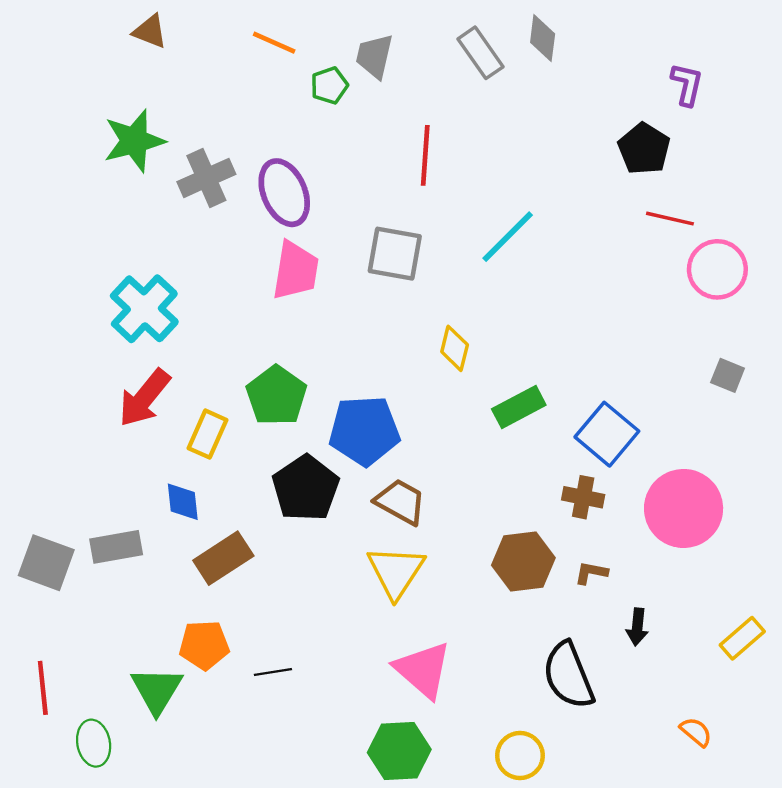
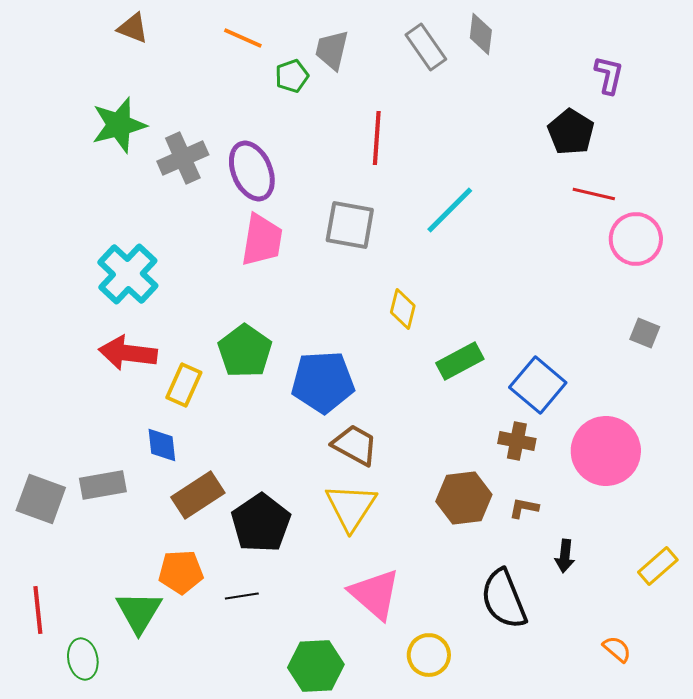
red arrow: (144, 398) -> (128, 353), turned 58
black pentagon: (306, 488) -> (261, 523), moved
green hexagon: (399, 751) -> (316, 666), moved
yellow circle: (520, 756) -> (429, 655), moved

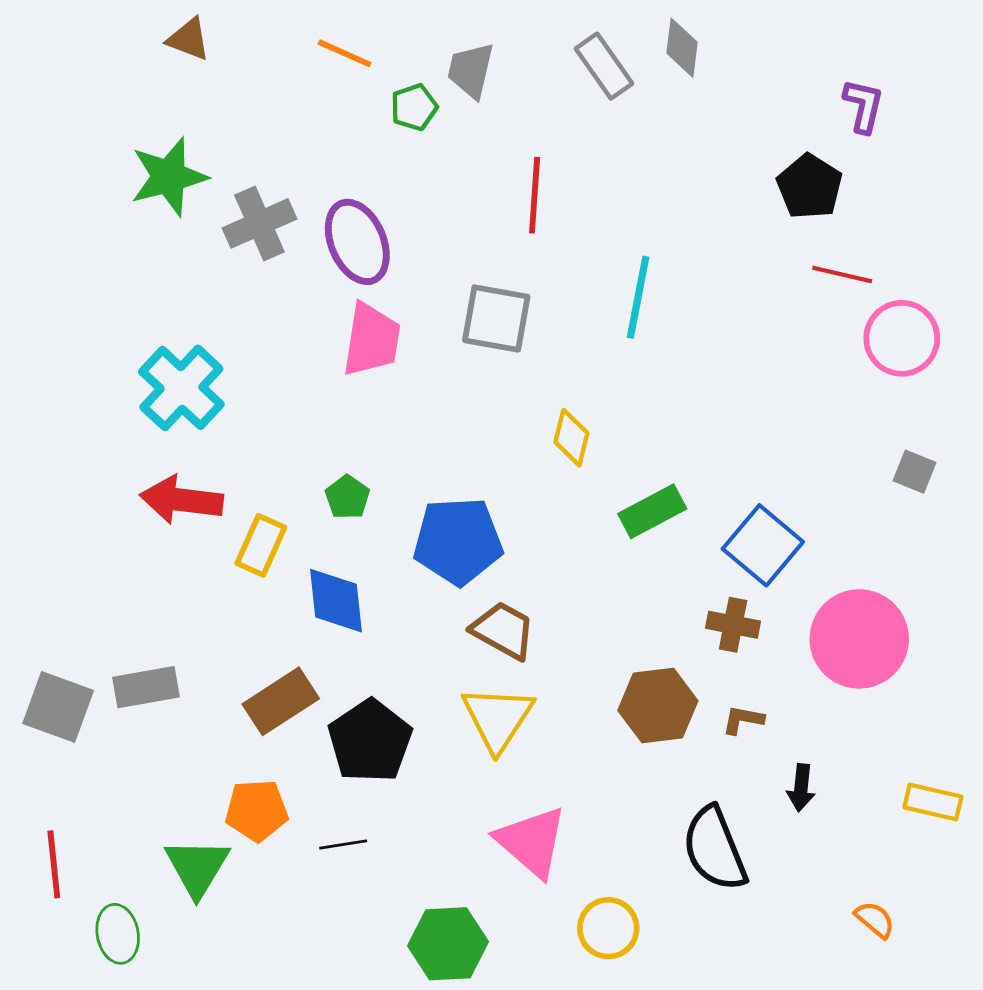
cyan line: (450, 210) -> (638, 297), turned -34
green pentagon: (245, 351) -> (347, 497), size x0.6
blue diamond: (162, 445) -> (336, 601), moved, size x1.4
yellow rectangle: (658, 566) -> (933, 802), turned 54

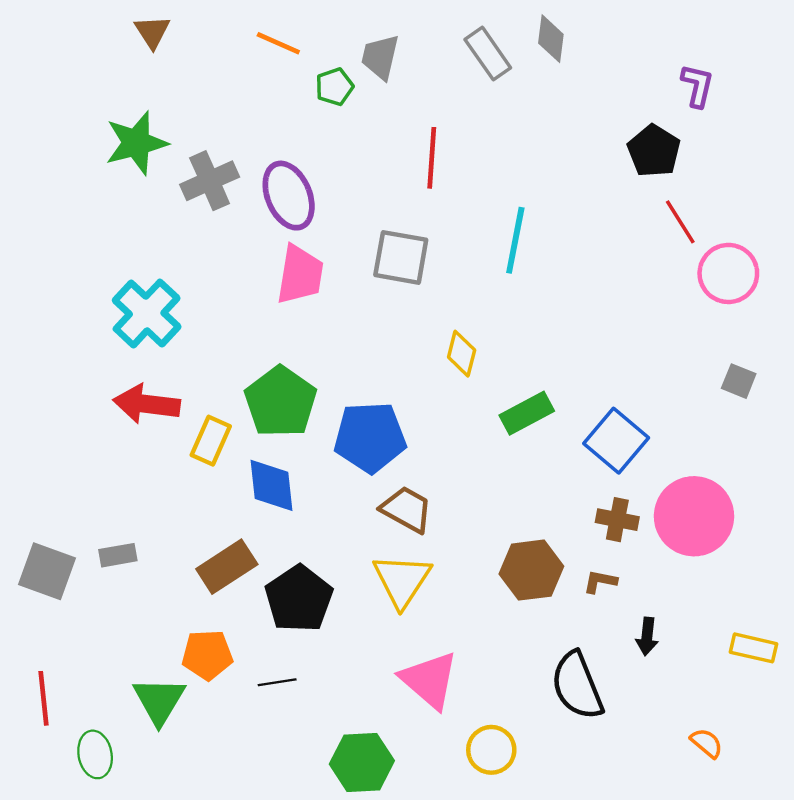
brown triangle: (189, 39) -> (152, 32), turned 36
red line: (842, 275) -> (680, 222), turned 45
green pentagon: (347, 497) -> (281, 402), size x2.0
brown cross: (733, 625) -> (617, 520), moved
gray rectangle: (146, 687) -> (118, 555), size x0.7

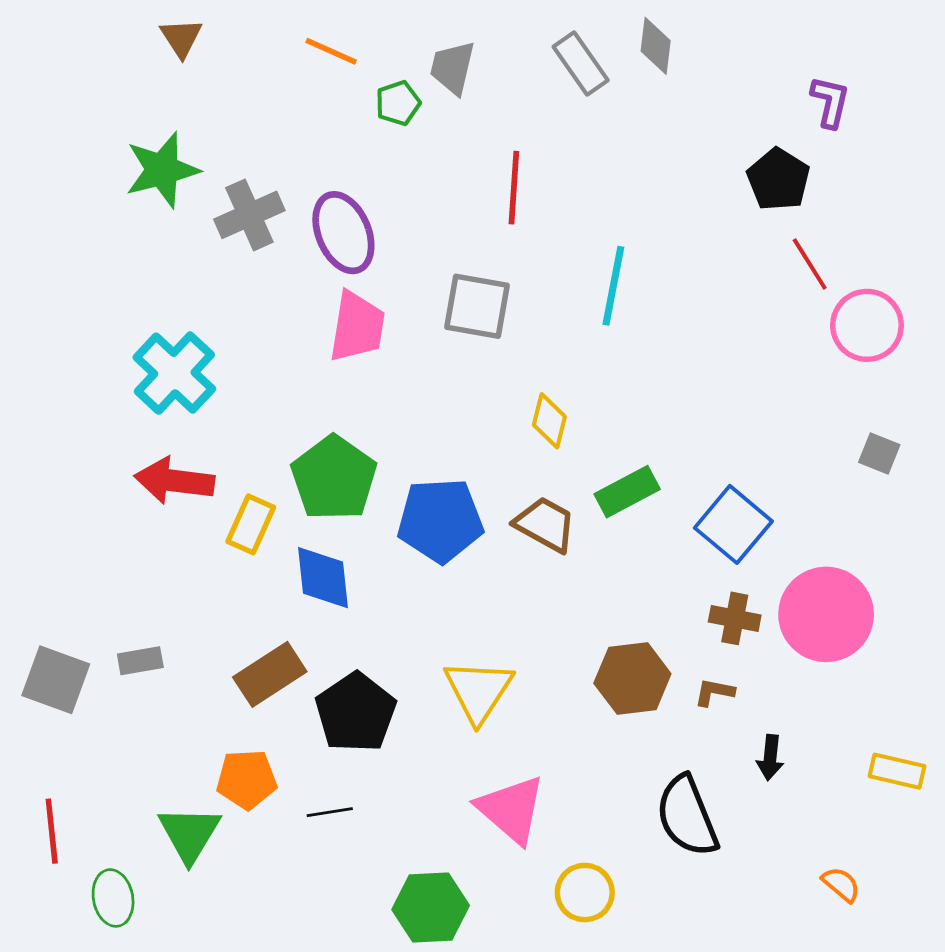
brown trapezoid: (407, 509) -> (545, 524), moved

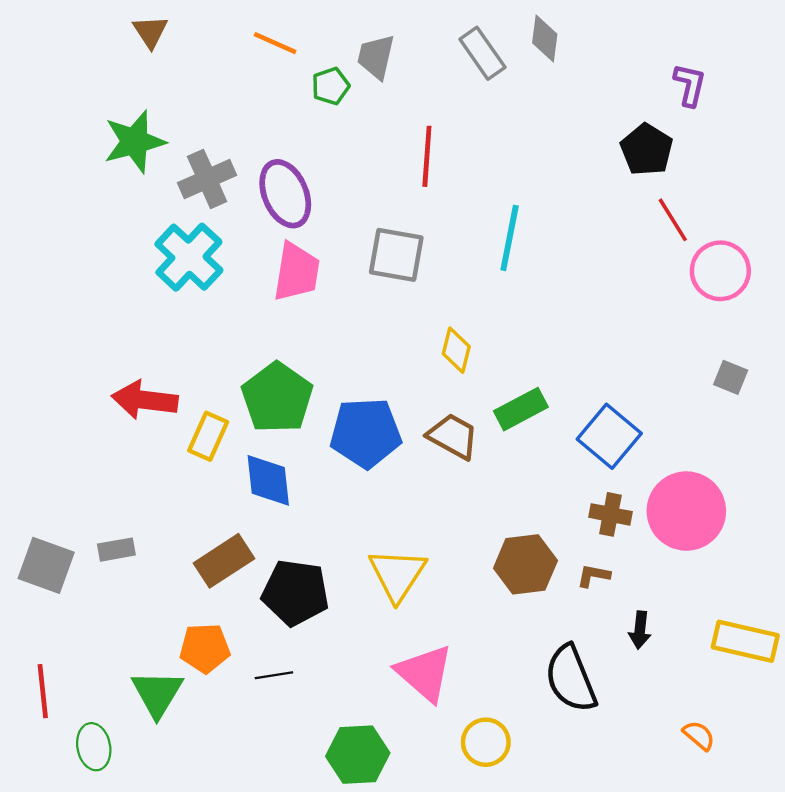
cyan cross: (174, 373) -> (189, 257), moved
black pentagon: (356, 713) -> (295, 593), turned -30
yellow rectangle: (897, 771) -> (745, 641), size x1.4

